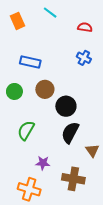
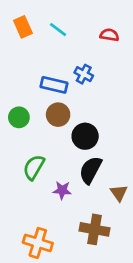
cyan line: (50, 13) -> (58, 30), moved
blue cross: (84, 58) -> (84, 74), moved
blue rectangle: (30, 62) -> (54, 85), moved
purple star: (43, 163) -> (62, 190), moved

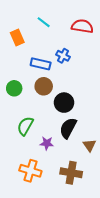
orange rectangle: (23, 27) -> (17, 37), moved
red semicircle: (109, 35) -> (82, 26), size x1.5
orange cross: (38, 243) -> (30, 171), moved

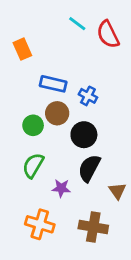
cyan line: (44, 22) -> (77, 24), moved
red semicircle: (82, 26) -> (108, 34), turned -125
blue cross: (63, 56) -> (88, 96), moved
green circle: (14, 88) -> (33, 125), moved

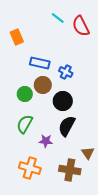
brown triangle: (117, 191) -> (88, 153), moved

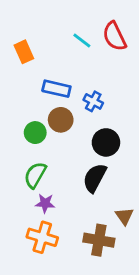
cyan line: (58, 18) -> (82, 41), moved
black circle: (63, 101) -> (106, 142), moved
purple star: (46, 141) -> (45, 203), moved

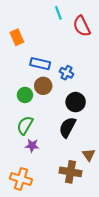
cyan line: (82, 41) -> (58, 13), moved, turned 32
orange cross: (42, 237) -> (21, 179), moved

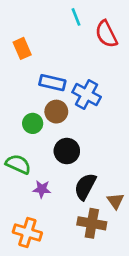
blue cross: (66, 73) -> (87, 94), size x1.5
black circle: (76, 102) -> (67, 151), moved
green semicircle: (25, 125) -> (18, 164), moved, turned 84
black semicircle: (67, 127) -> (85, 187), moved

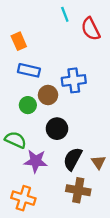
blue rectangle: (52, 83) -> (29, 70), moved
blue cross: (87, 94) -> (74, 80), turned -35
purple star: (42, 189) -> (36, 161), size x1.5
brown triangle: (115, 201) -> (98, 162), moved

